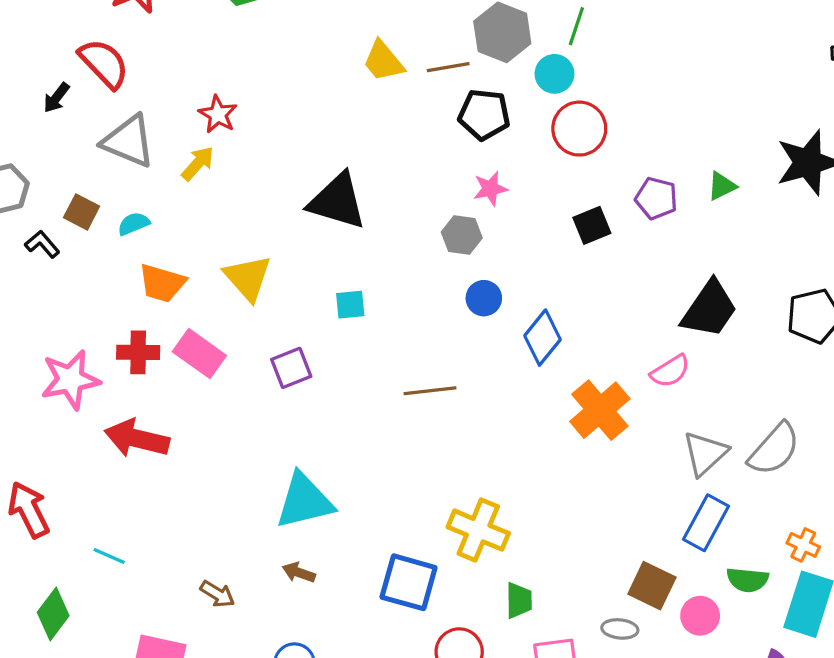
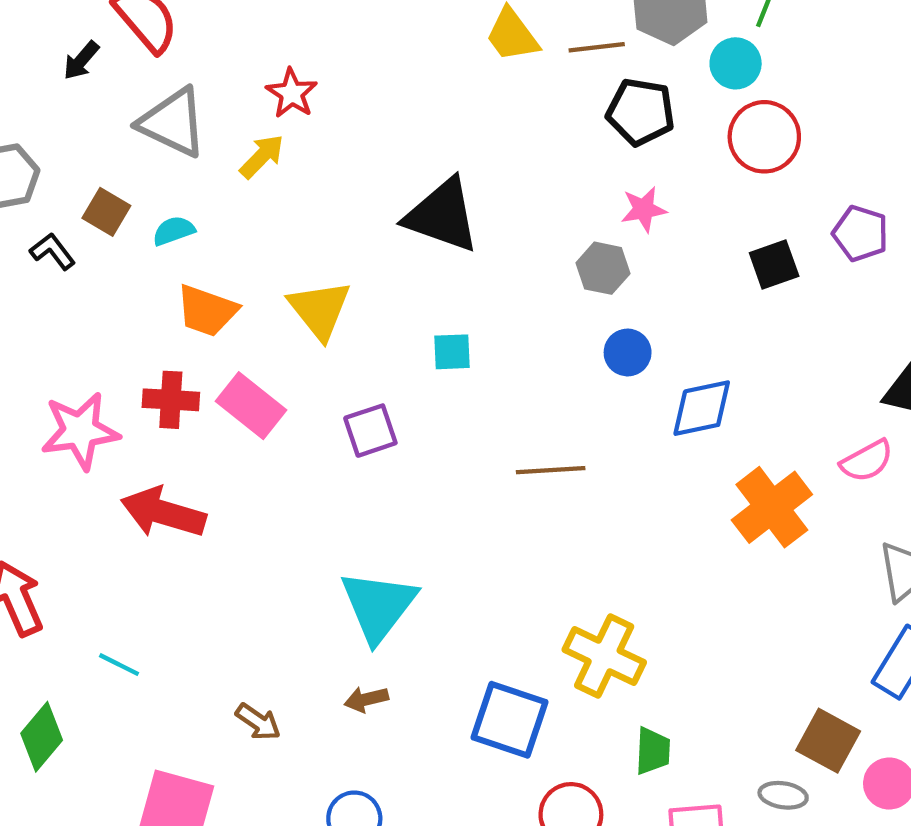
blue diamond: (542, 338) -> (702, 408), turned 36
cyan triangle: (304, 501) -> (378, 606), turned -42
brown arrow: (299, 572) -> (366, 699), turned -36

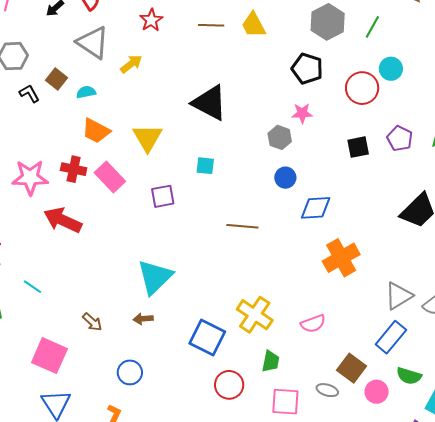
brown line: (597, 47) -> (211, 25), moved
cyan circle: (736, 63) -> (391, 69), moved
red star: (292, 93) -> (151, 20), moved
pink semicircle: (867, 461) -> (313, 324), moved

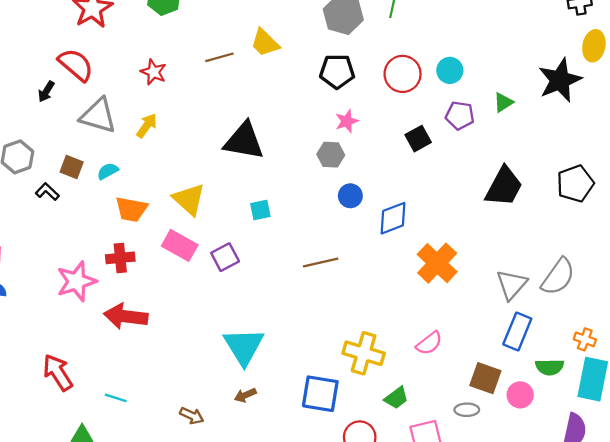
cyan circle: (391, 69) -> (450, 70), moved
pink rectangle: (110, 177) -> (180, 245), moved
green trapezoid: (271, 361) -> (396, 398), turned 60

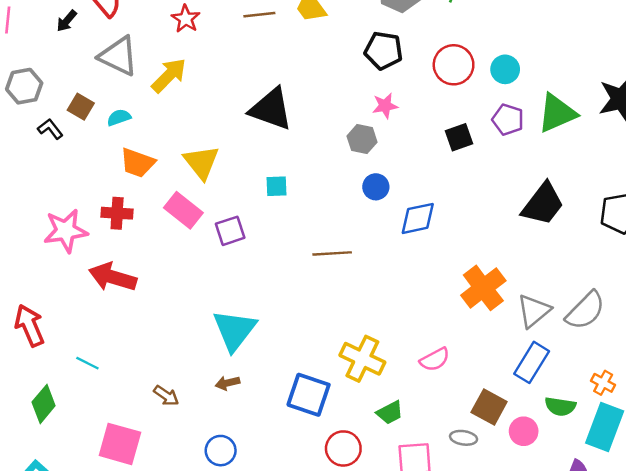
green triangle: (503, 102) -> (557, 113), size x1.8
yellow arrow: (147, 126) -> (169, 75), size x1.4
orange cross: (437, 263) -> (483, 288), moved

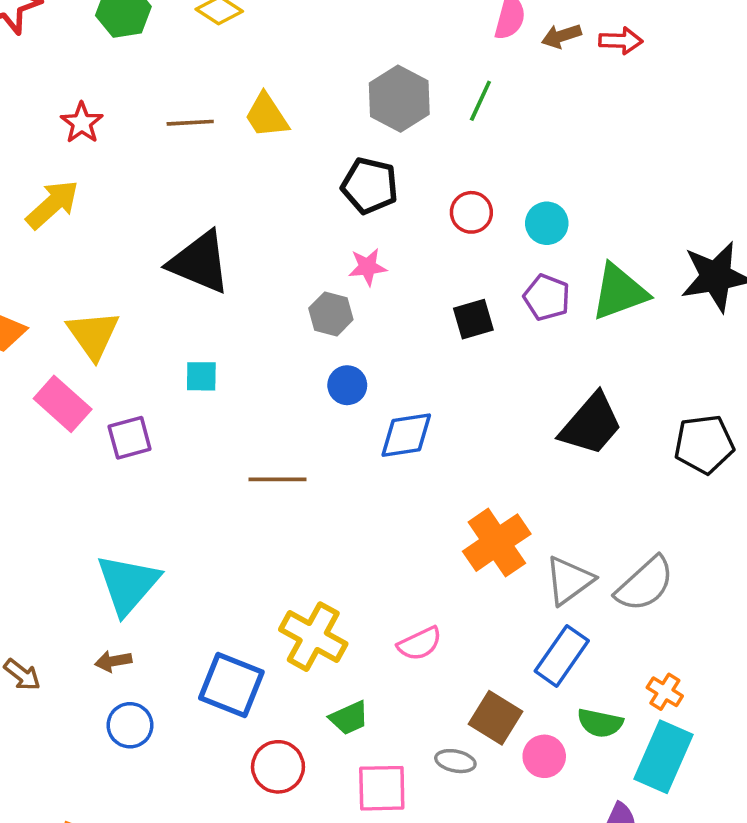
red circle: (454, 65) -> (471, 212), size x0.7
blue circle: (221, 451) -> (130, 725), moved

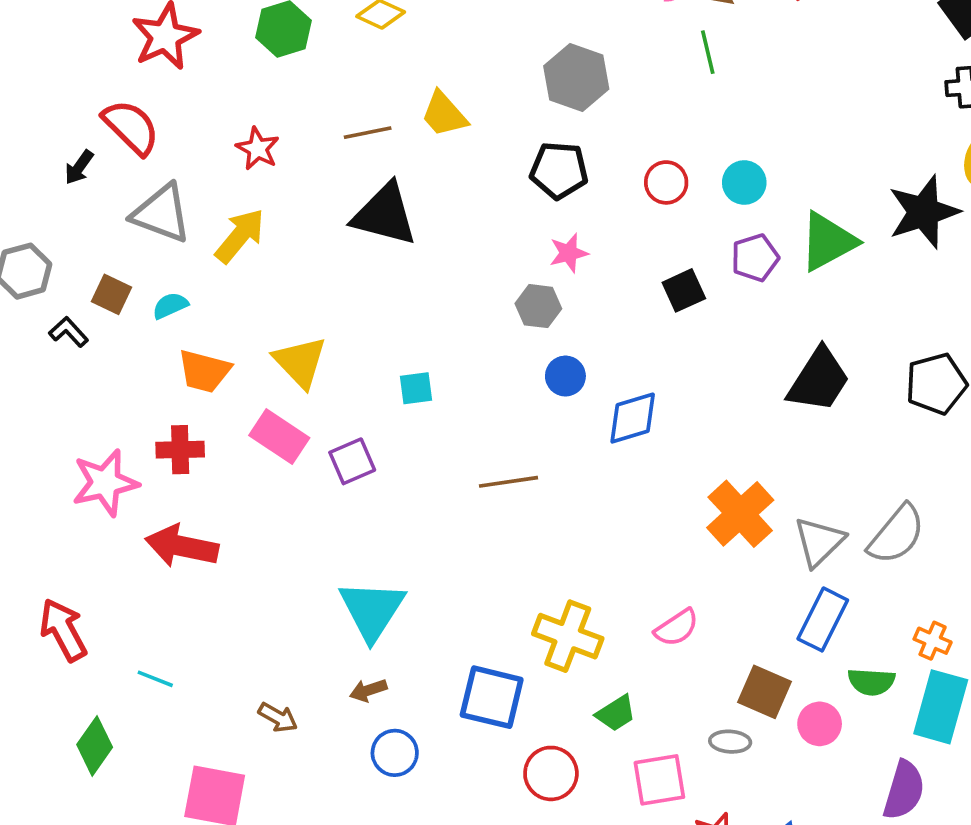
green line: (480, 101) -> (708, 52), moved, turned -30
black triangle: (200, 262) -> (385, 215), moved
purple pentagon: (547, 297) -> (755, 258), turned -30

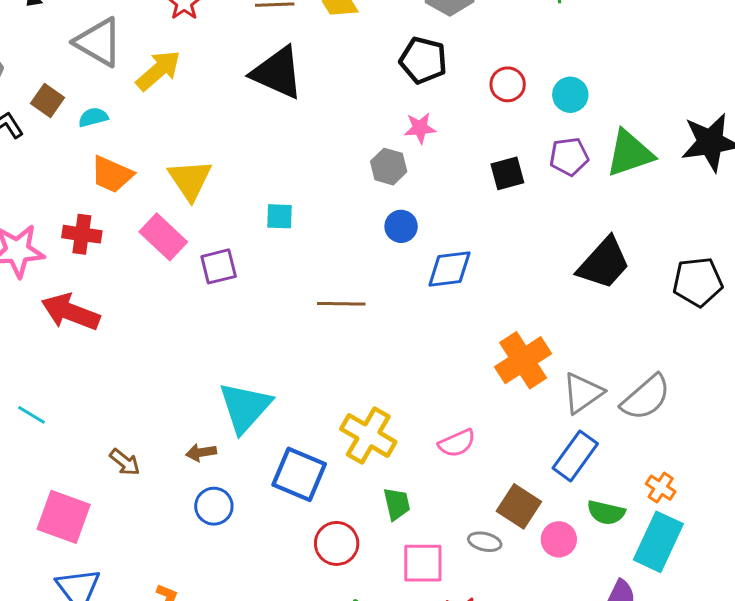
cyan triangle: (372, 610) -> (245, 407), moved
green trapezoid: (616, 713) -> (397, 504), turned -80

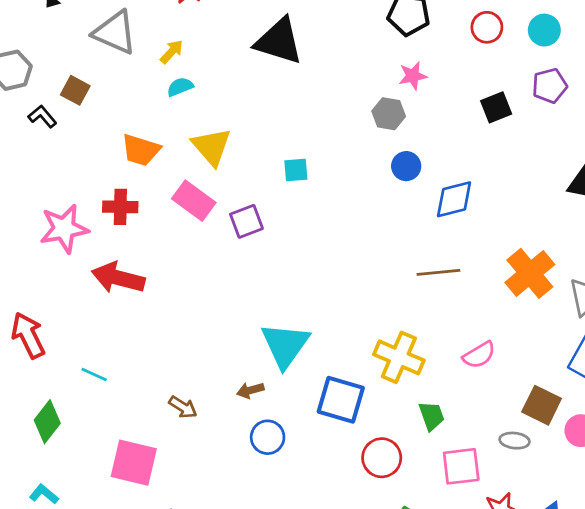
yellow arrow: (158, 70) -> (172, 52), size x0.6
cyan semicircle: (93, 117) -> (180, 87), moved
brown line: (341, 304) -> (438, 272), moved

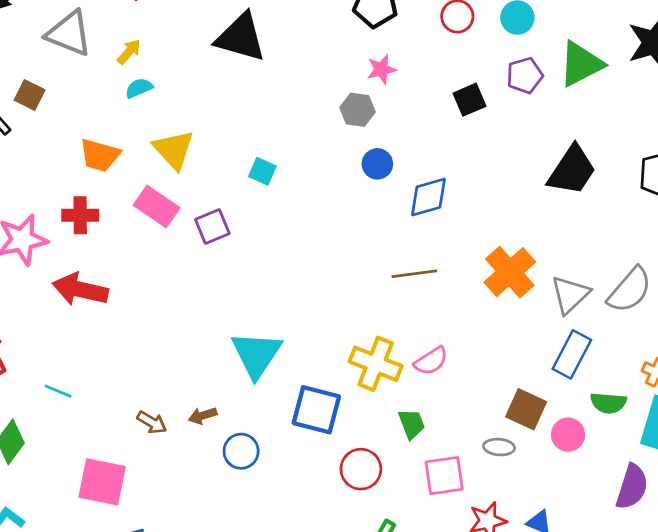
cyan square: (296, 170) -> (262, 171), turned 30
pink semicircle: (479, 355) -> (431, 361), moved
brown arrow: (250, 390) -> (203, 416), moved

